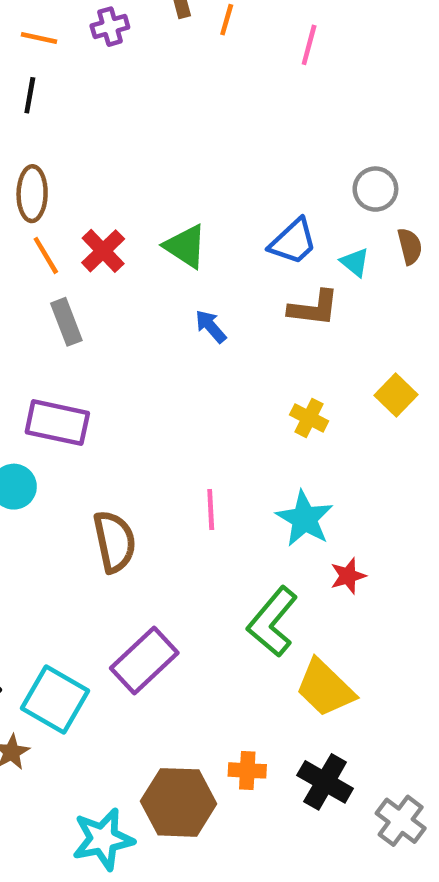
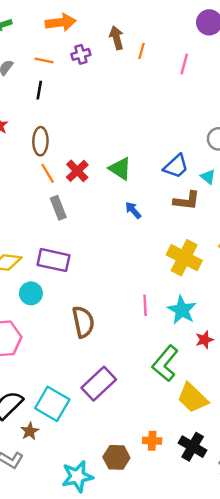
yellow cross: (309, 418) -> (184, 258), size x1.8
pink line: (211, 510) -> (145, 305), moved
brown hexagon: (179, 802) -> (116, 457), size x0.7

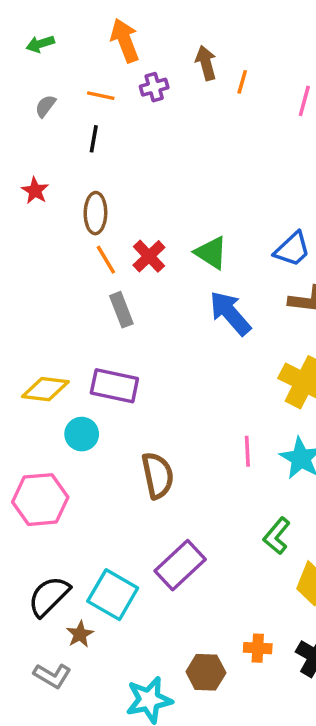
orange arrow: (61, 22) -> (125, 40), turned -104
blue arrow: (133, 210) -> (230, 313), size x1.8
green L-shape: (165, 363) -> (277, 536), size x0.7

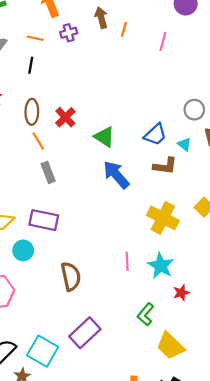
red cross: (149, 256) -> (65, 117), moved

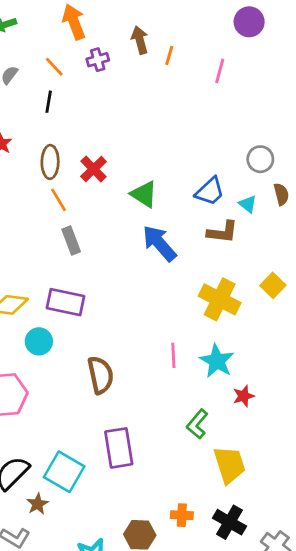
orange line: (35, 38) -> (54, 67), turned 35
purple rectangle: (85, 333) -> (119, 448), turned -56
yellow trapezoid: (170, 346) -> (229, 465), turned -152

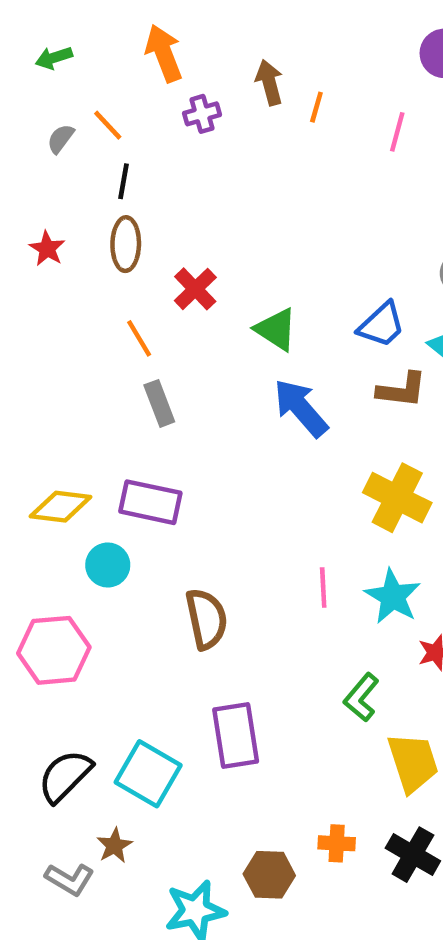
orange line: (54, 67) -> (108, 125), moved
brown ellipse: (50, 162) -> (126, 244), moved
brown star: (37, 504) -> (114, 846), moved

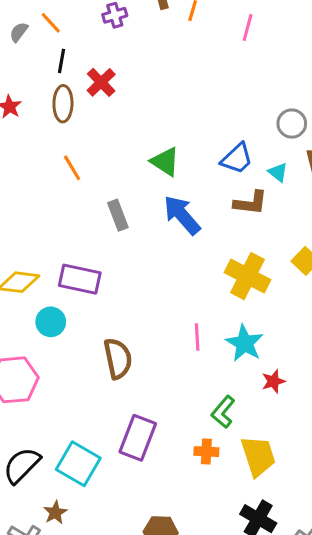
red cross: (195, 289) -> (101, 82), moved
gray rectangle: (159, 403) -> (118, 215), moved
purple rectangle: (236, 736) -> (138, 438), turned 30
orange cross: (337, 843) -> (206, 452), moved

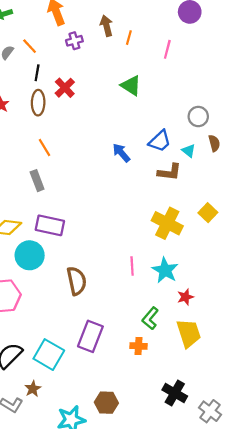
green triangle: (165, 162) -> (131, 86), moved
gray rectangle: (118, 215) -> (37, 181), moved
blue arrow: (182, 215) -> (121, 153), moved, size x0.7
cyan circle: (51, 322) -> (30, 255), size x1.4
yellow trapezoid: (258, 456) -> (189, 333), moved

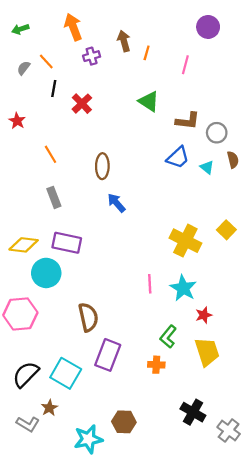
brown ellipse: (38, 103) -> (102, 166), moved
orange line: (45, 147) -> (51, 154), moved
blue arrow: (121, 153) -> (116, 203), moved
brown L-shape: (169, 172) -> (188, 121), moved
brown semicircle: (77, 281) -> (88, 317), moved

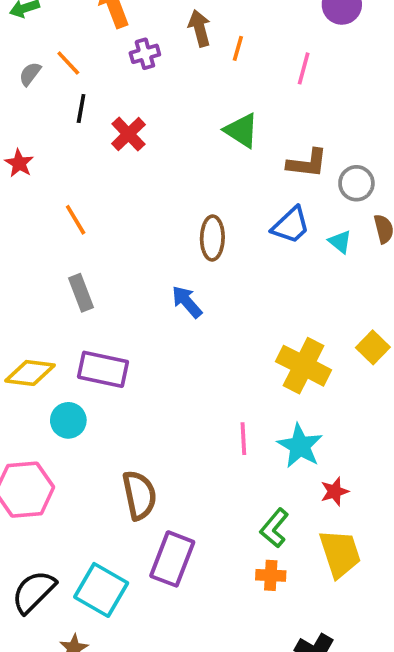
brown ellipse: (102, 166) -> (212, 238), moved
cyan circle: (46, 273) -> (68, 420), size x0.7
orange cross: (156, 365) -> (271, 575), moved

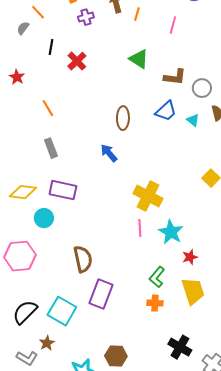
orange line: (68, 63) -> (38, 12), moved
yellow cross: (304, 366) -> (148, 196), moved

